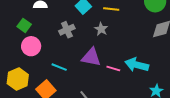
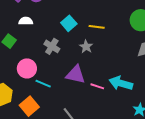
gray cross: (67, 30) -> (52, 46), turned -35
pink circle: (31, 46) -> (27, 68), moved

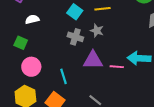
gray cross: (52, 46) -> (75, 37), moved
pink circle: (27, 68) -> (31, 67), moved
cyan line: (43, 84) -> (63, 76), turned 63

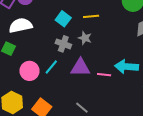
white semicircle: (32, 19) -> (21, 25), size x1.6
pink circle: (31, 67) -> (29, 71), moved
cyan line: (63, 76) -> (51, 67), moved, turned 56

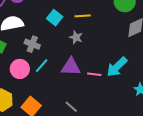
gray cross: (63, 44) -> (32, 44), moved
cyan arrow: (126, 67) -> (117, 67), turned -50

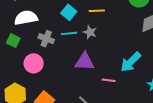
cyan line: (42, 66) -> (69, 33), moved, turned 42
pink line: (94, 74) -> (109, 80), moved

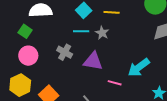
gray cross: (46, 39) -> (65, 52), moved
pink circle: (34, 63) -> (28, 56), moved

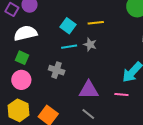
green square: (25, 31) -> (22, 58), moved
purple triangle: (93, 61) -> (89, 90), moved
pink line: (115, 83) -> (121, 94), moved

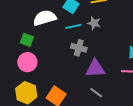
white semicircle: (25, 33) -> (45, 18), moved
gray cross: (57, 70) -> (79, 48), moved

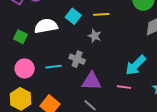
cyan line: (73, 26) -> (54, 67), moved
green square: (27, 40) -> (21, 37), moved

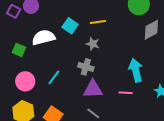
gray cross: (77, 59) -> (86, 67), moved
cyan arrow: (136, 65) -> (136, 70), turned 125
cyan line: (54, 67) -> (54, 77), turned -42

